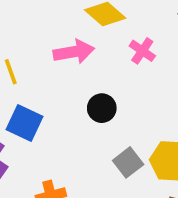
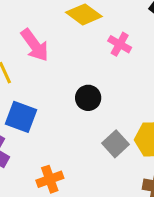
pink arrow: (74, 52) -> (35, 45), moved, turned 68

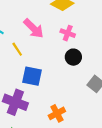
pink cross: (120, 44) -> (68, 33), moved

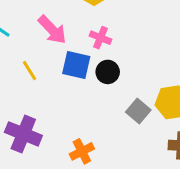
yellow line: (17, 49) -> (30, 71), moved
blue square: (32, 76) -> (76, 65), moved

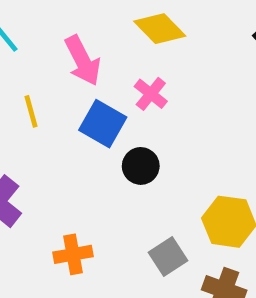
black circle: (108, 72) -> (141, 166), moved
gray square: (138, 111) -> (168, 256), moved

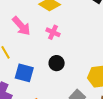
blue square: (103, 124) -> (24, 73), moved

